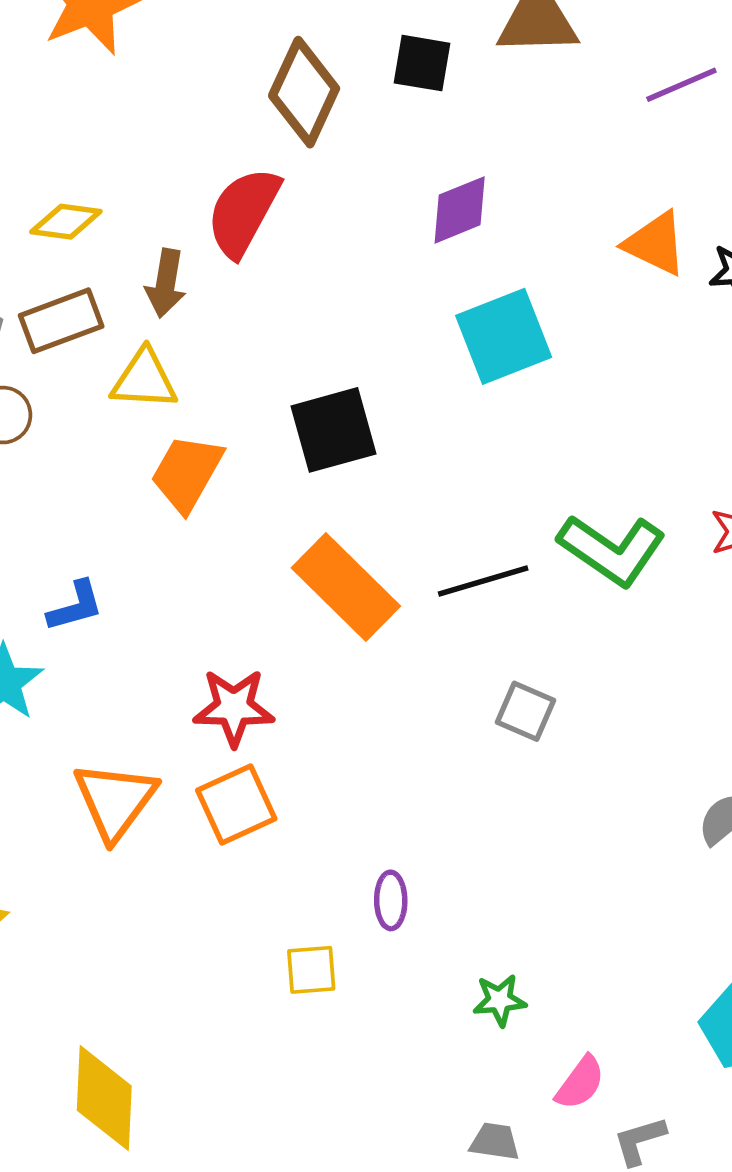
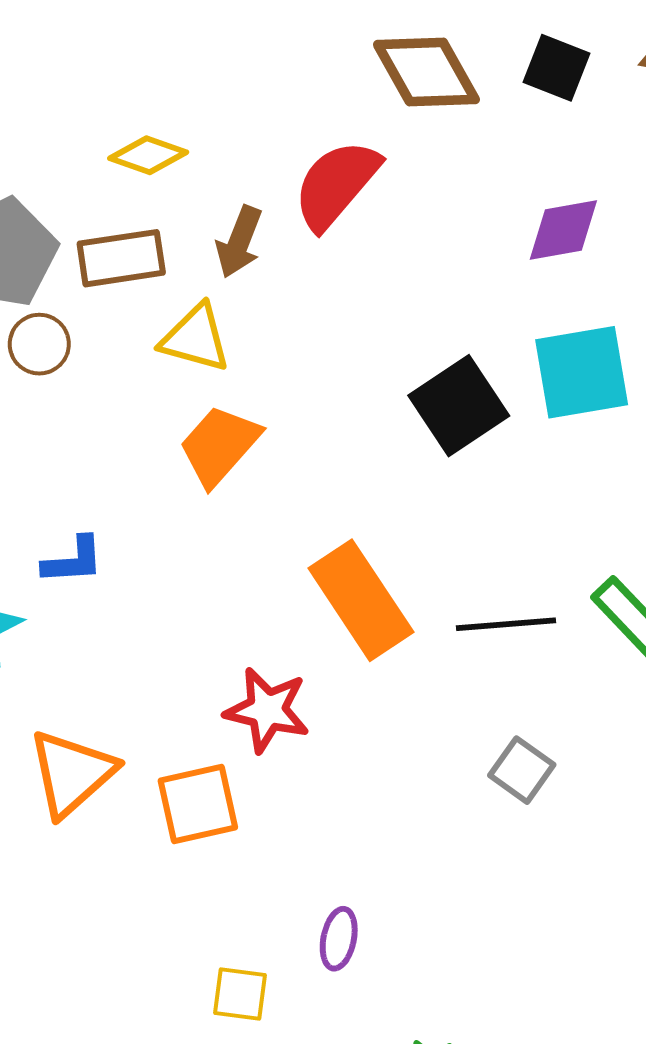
brown diamond: (304, 92) -> (426, 72), turned -66
black square: (334, 430) -> (459, 406), moved, turned -30
red star: (234, 707) -> (267, 710), moved

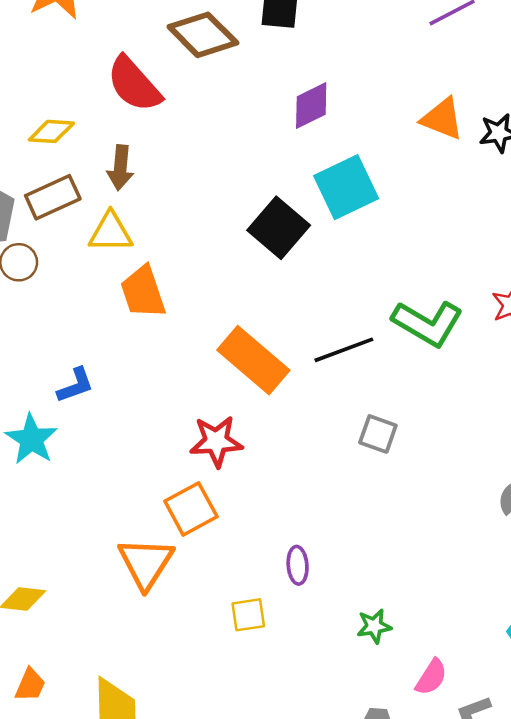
red semicircle: (336, 184) -> (134, 84), moved, turned -66
orange trapezoid: (219, 446) -> (143, 292), turned -44
orange triangle: (72, 773) -> (146, 563), moved

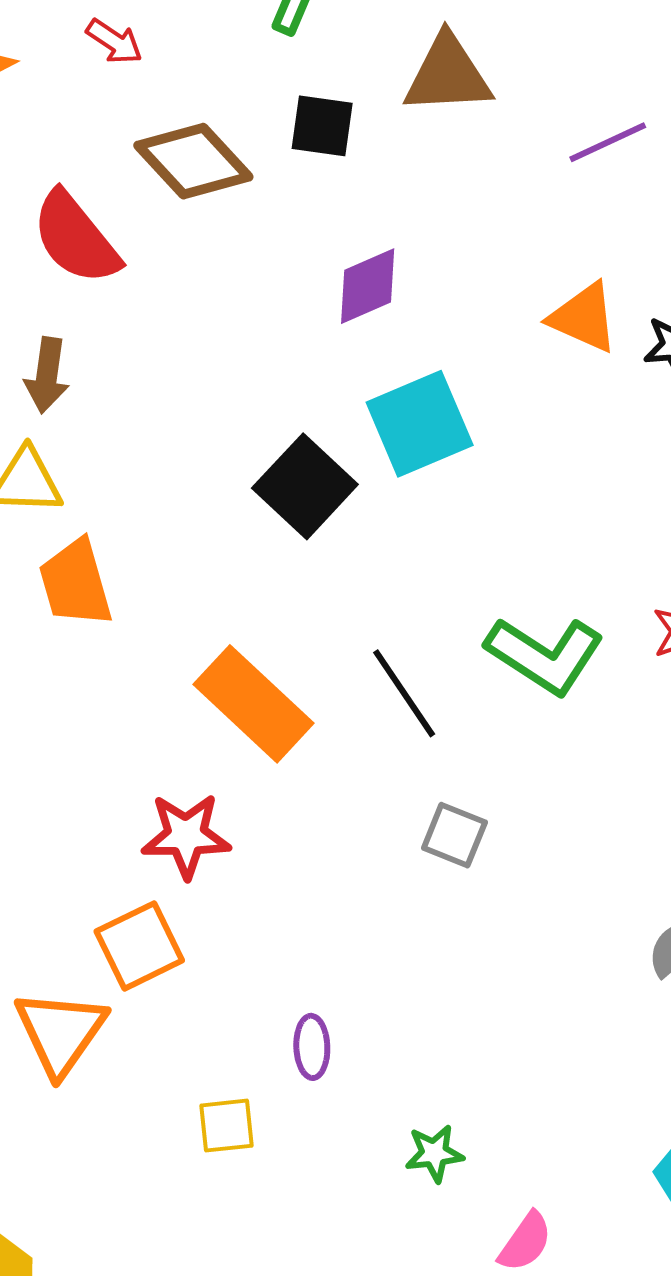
black line: (344, 350) -> (404, 693), turned 74

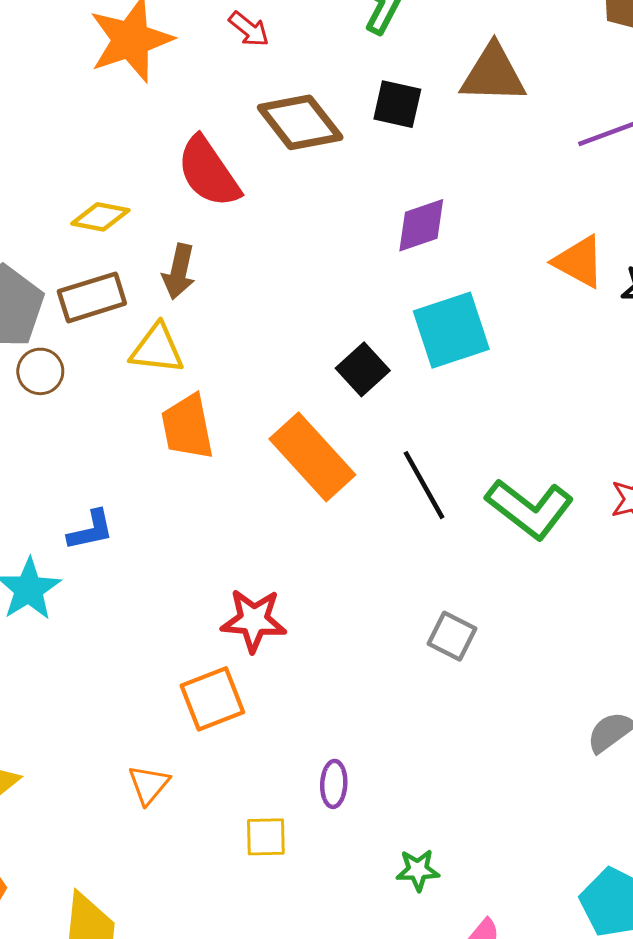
black square: (305, 486) -> (363, 369), size x0.7
black line: (404, 693) -> (424, 485), moved
orange rectangle: (254, 704) -> (312, 457), moved
orange triangle: (61, 1032) -> (149, 785), moved, size x0.6

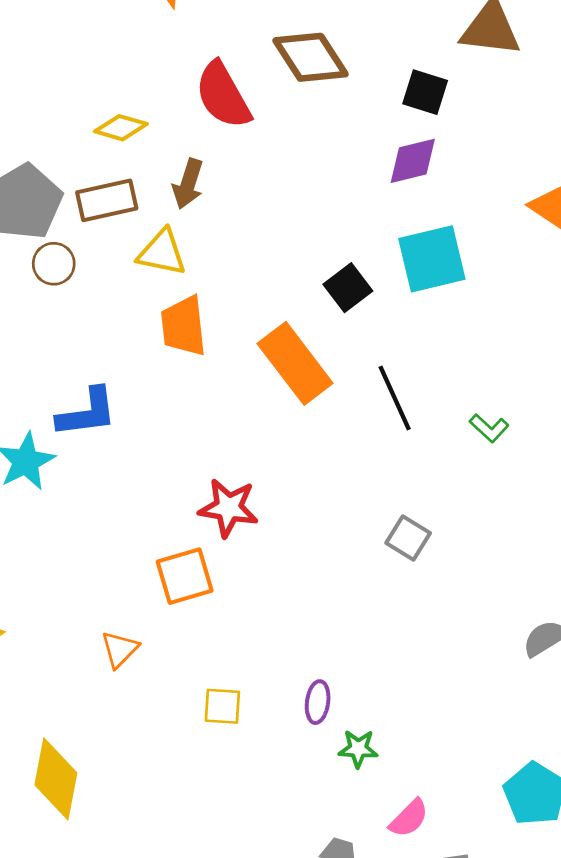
black square: (397, 104) -> (425, 92), moved
green L-shape: (530, 509) -> (489, 428), size x0.5
blue L-shape: (91, 530) -> (87, 413), size x1.4
purple ellipse: (334, 784) -> (318, 702), moved

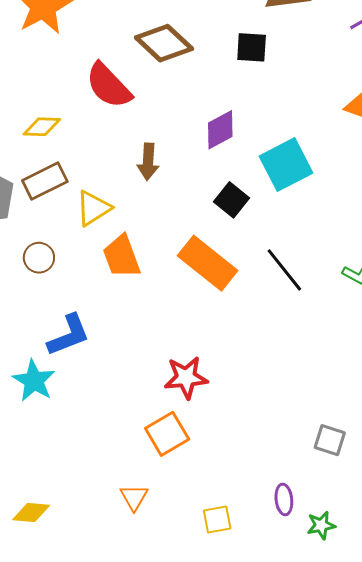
purple diamond: (413, 161) -> (220, 130), moved
brown arrow: (188, 184) -> (148, 162), moved
yellow triangle: (162, 253) -> (93, 208), turned -30
brown circle: (54, 264) -> (39, 258), moved
gray square: (408, 538) -> (330, 440), moved

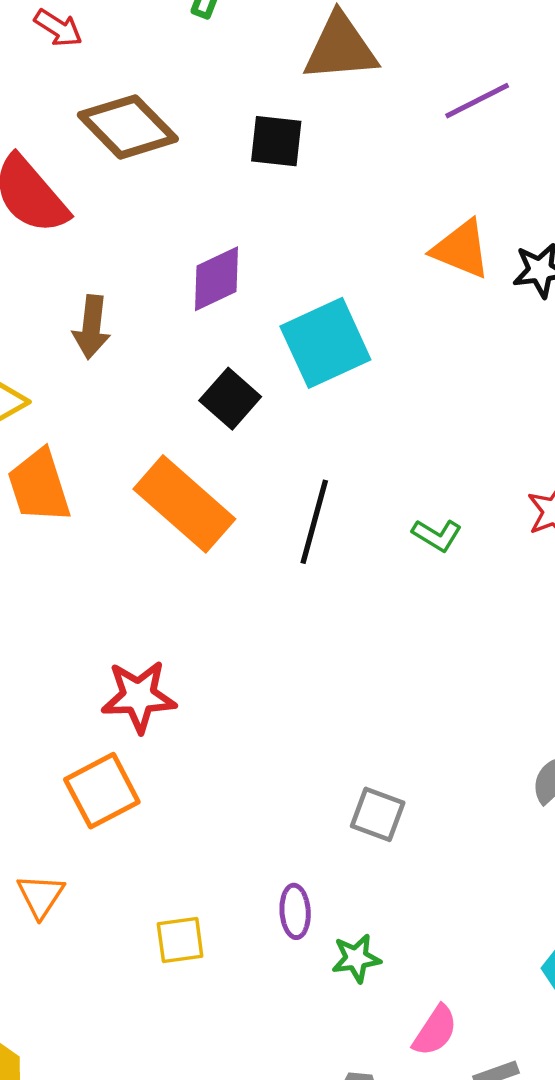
black line: (284, 270) -> (314, 522), turned 51

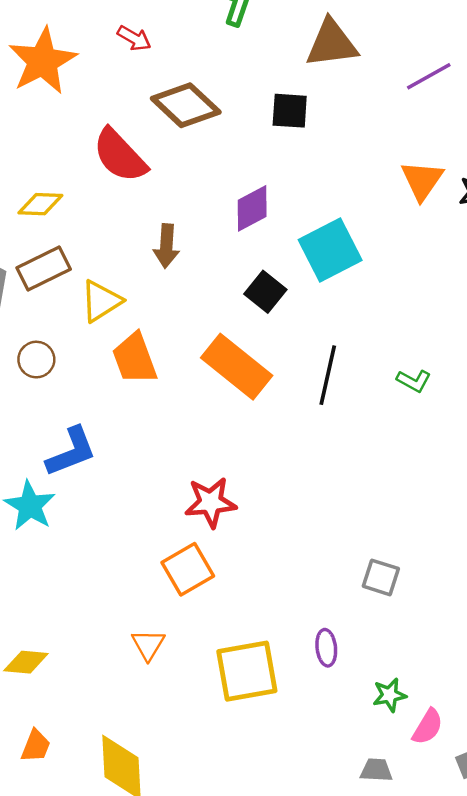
orange triangle: (461, 249) -> (422, 180), turned 45
yellow square: (180, 940) -> (247, 671), size x1.8
green star: (356, 958) -> (389, 695), moved

